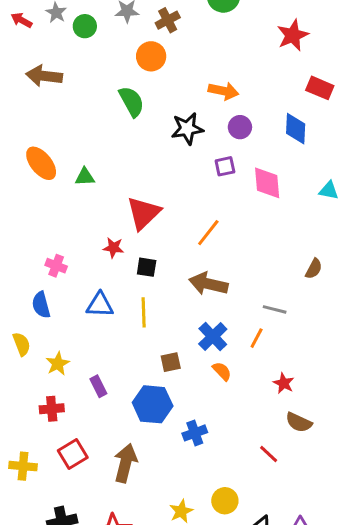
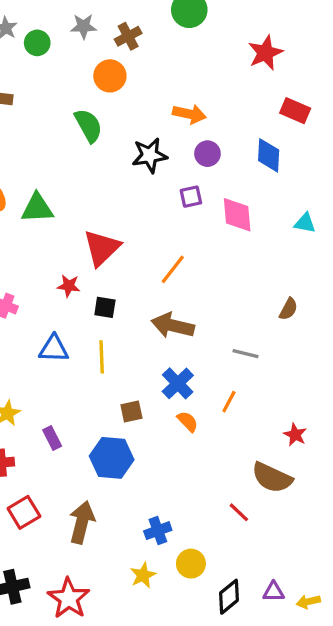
green triangle: (85, 177) -> (37, 208), size x1.5
orange line: (257, 338) -> (229, 402), moved
red star: (284, 383) -> (295, 435), moved
brown semicircle: (299, 422) -> (272, 478), size x1.4
blue cross: (195, 433) -> (158, 531), moved

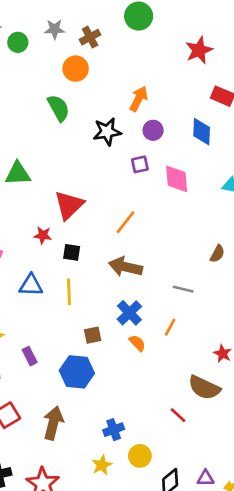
orange arrow: (189, 114) -> (139, 99), turned -75

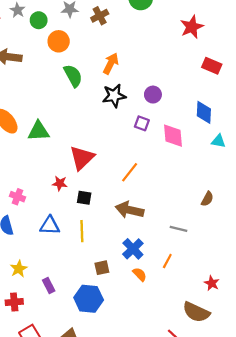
orange circle: (76, 69) -> (59, 41), moved
orange arrow: (139, 99) -> (111, 63), moved
blue diamond: (202, 132) -> (204, 112), moved
purple square: (140, 164) -> (142, 123), turned 32

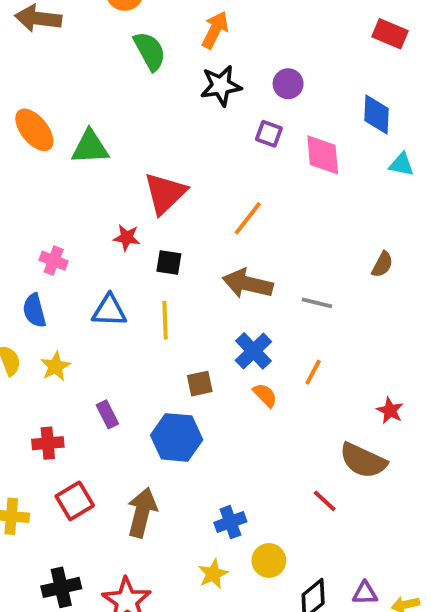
gray line: (178, 229) -> (317, 303), moved
yellow star: (19, 269) -> (55, 366), moved

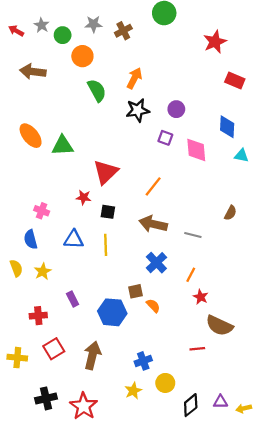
brown square: (200, 384) -> (135, 291), moved
orange semicircle: (265, 395) -> (153, 306), moved
red star: (390, 411) -> (201, 297), moved
red line: (325, 501) -> (197, 349), turned -48

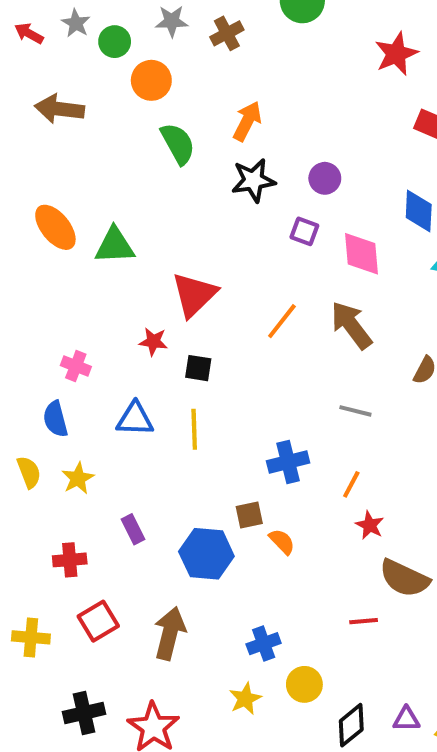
brown arrow: (153, 224) -> (351, 325), moved, turned 40
blue cross: (156, 263) -> (288, 462), turned 30

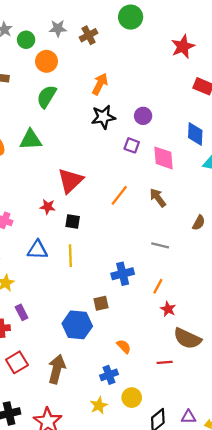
green semicircle: (178, 144) -> (47, 97), moved, turned -120
green triangle: (115, 246) -> (31, 140), moved
brown arrow: (351, 325) -> (158, 198), size x0.7
purple rectangle: (133, 529) -> (22, 312), moved
orange semicircle: (282, 542) -> (124, 346), moved

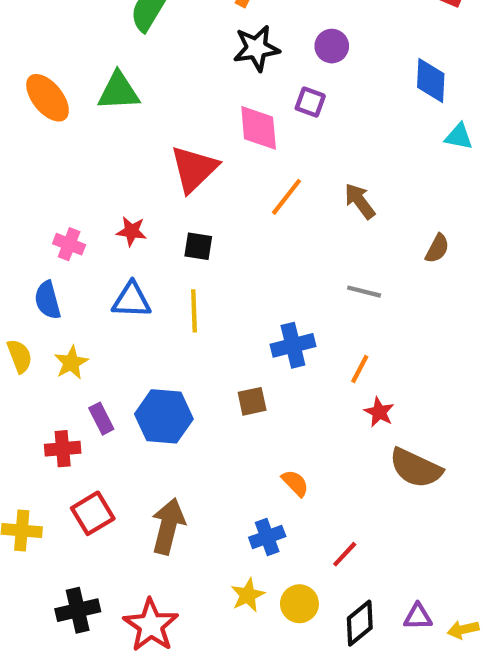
pink diamond: (164, 158) -> (259, 128), moved
red star: (48, 207) -> (132, 231), moved
blue hexagon: (77, 325) -> (164, 416), moved
red line: (165, 362) -> (345, 554), moved, turned -42
yellow circle: (132, 398) -> (299, 604), moved

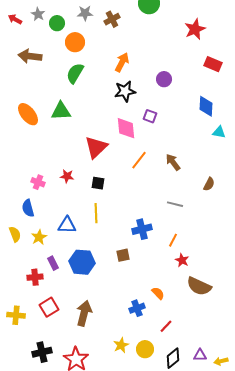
purple circle: (332, 46) -> (164, 79), moved
blue triangle: (132, 300) -> (67, 225), moved
orange semicircle: (295, 483) -> (158, 293), moved
blue cross: (267, 537) -> (137, 308), moved

